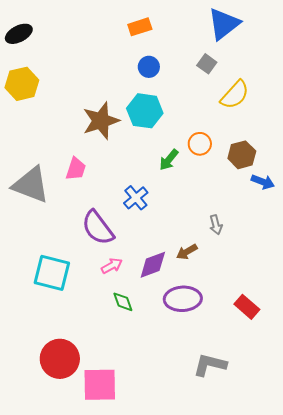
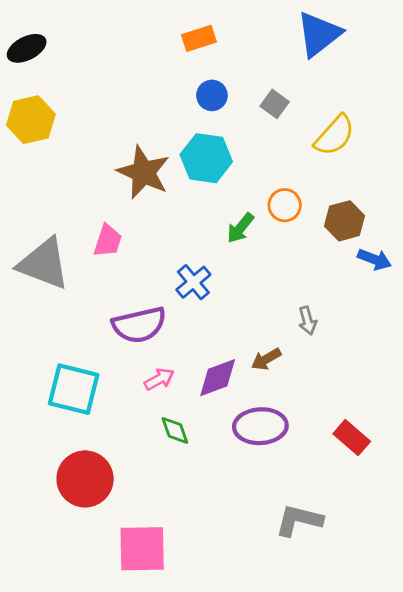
gray square: (207, 64) -> (275, 104), moved
brown star: (101, 121) -> (143, 172), turned -30
purple semicircle: (98, 228) -> (139, 325), turned -66
red circle: (60, 359) -> (85, 479), moved

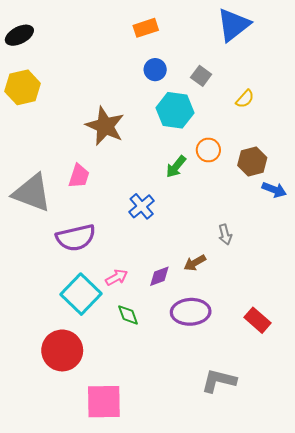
yellow semicircle: (335, 135) -> (245, 99), size x0.6
cyan hexagon: (206, 158) -> (175, 110), moved
purple semicircle: (139, 325) -> (76, 238), moved
purple diamond: (218, 378) -> (159, 276), size x0.7
cyan square: (74, 389) -> (81, 294), moved, turned 30

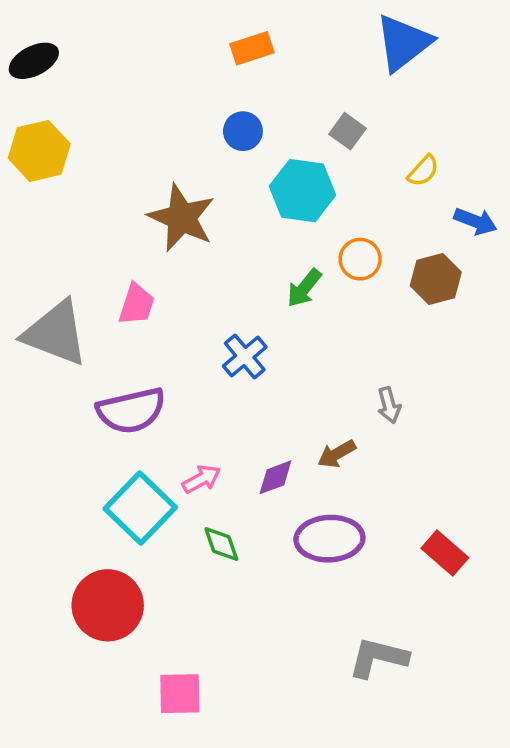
blue circle: (155, 70) -> (243, 131), moved
blue arrow: (274, 190) -> (476, 221), moved
pink square: (104, 402) -> (180, 694), size x0.7

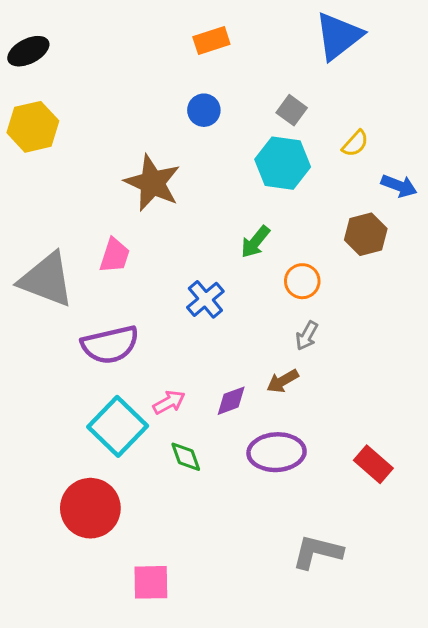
cyan hexagon: (302, 191) -> (283, 163), moved
orange circle: (360, 259) -> (302, 281), moved
gray arrow: (389, 405) -> (307, 336), moved, turned 44

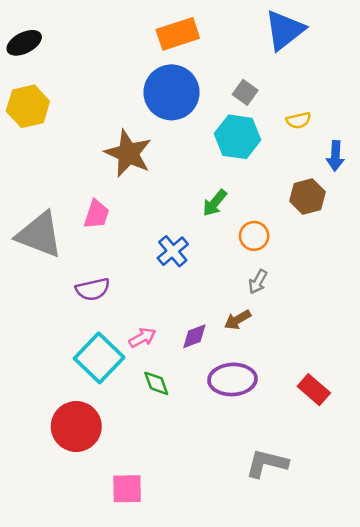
orange rectangle: (211, 41) -> (178, 34), size x1.4
blue circle: (204, 110) -> (172, 92), size x2.0
yellow semicircle: (355, 143) -> (299, 120), turned 35
blue arrow: (399, 186) -> (335, 156), turned 72
purple semicircle: (110, 345) -> (93, 289), size x0.7

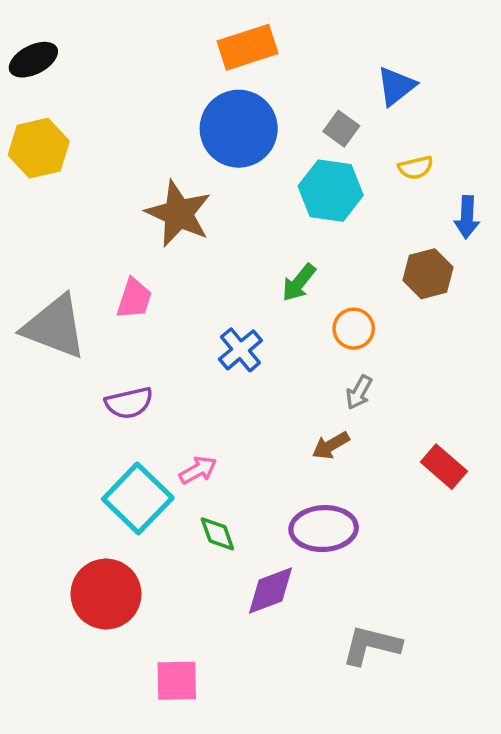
blue triangle: (285, 30) -> (396, 86), moved, size x0.7
purple diamond: (194, 336) -> (271, 590), moved, size x1.4
red rectangle: (314, 390) -> (444, 467), moved

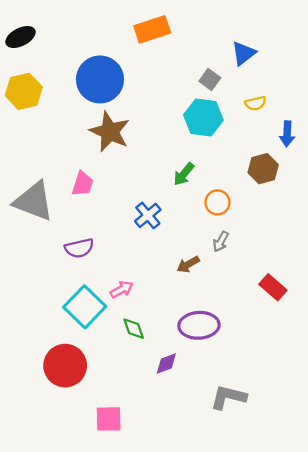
blue circle: (239, 129) -> (100, 79), moved
brown arrow: (331, 445) -> (188, 264), moved
purple diamond: (271, 590) -> (166, 363), size x0.7

